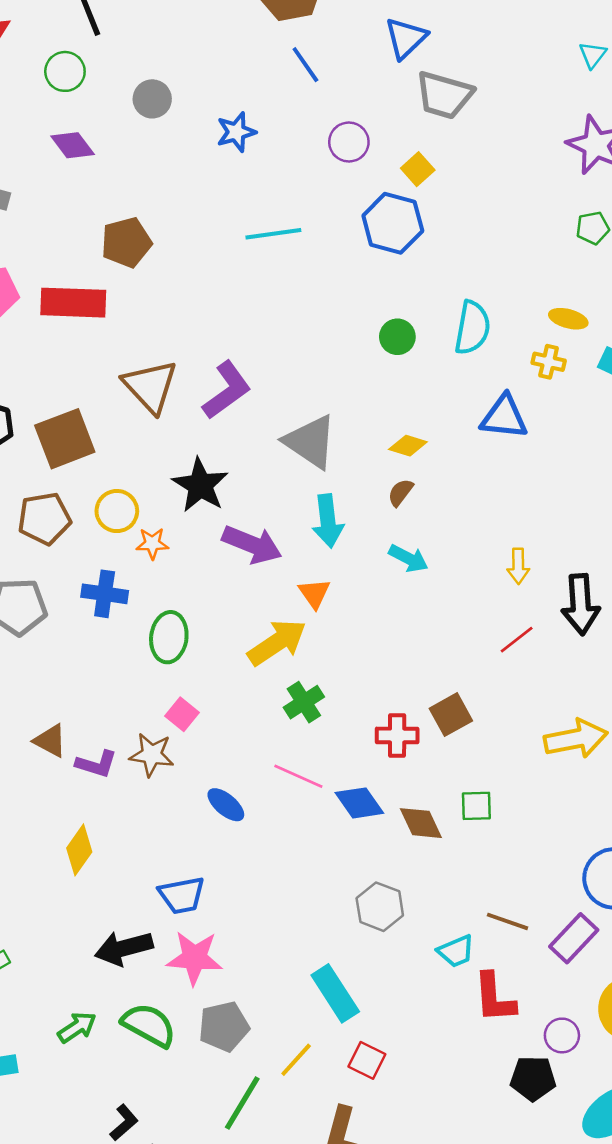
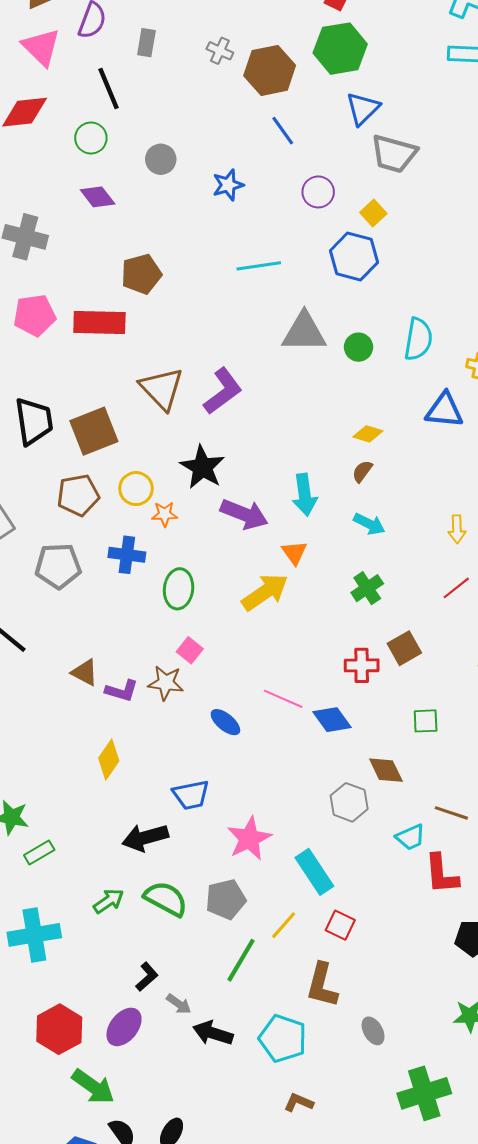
gray triangle: (310, 442) -> (304, 332), moved, turned -33
green cross: (304, 702) -> (367, 588), moved
brown diamond: (421, 823) -> (386, 770), moved
pink star: (195, 958) -> (249, 839), moved, turned -30

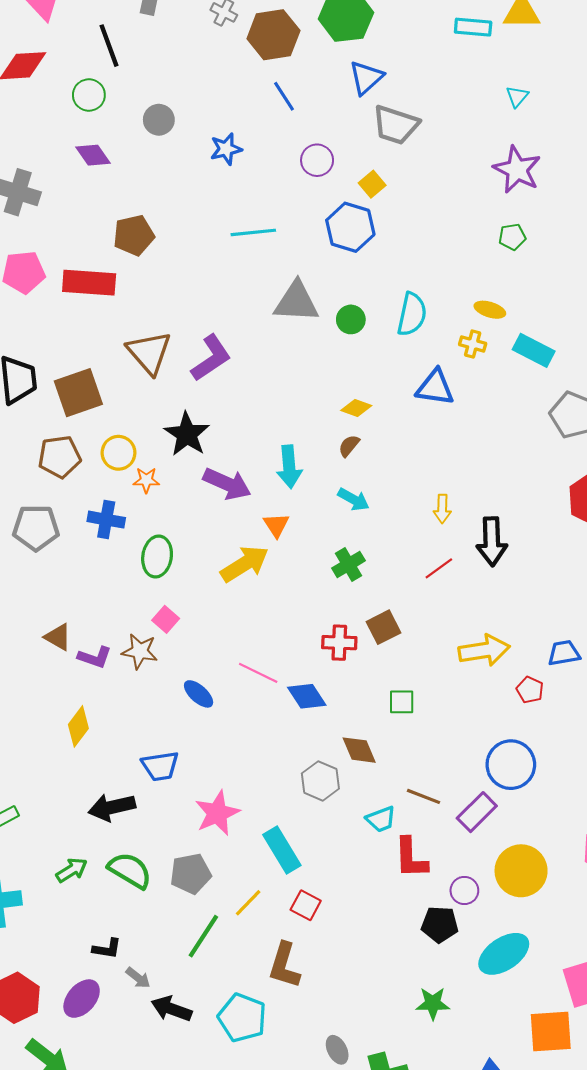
black L-shape: (147, 977) -> (107, 949), turned 48
gray ellipse: (373, 1031) -> (337, 1050), moved

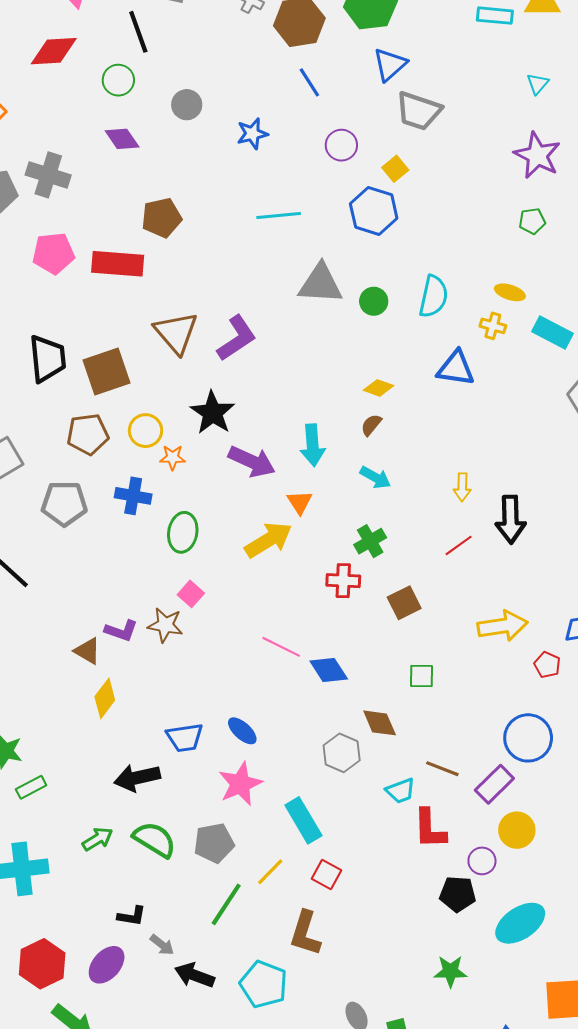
brown triangle: (58, 637) -> (88, 651), moved
red cross: (339, 643) -> (343, 581), moved
blue ellipse: (199, 694) -> (242, 731), moved
yellow circle: (521, 871) -> (517, 830), moved, size x0.7

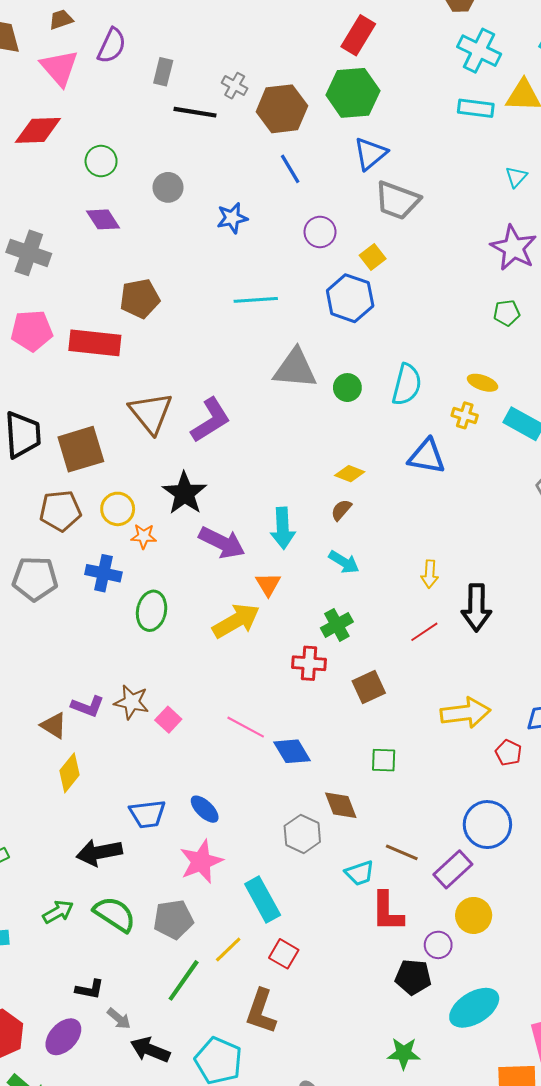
black line: (138, 32) -> (195, 112), moved, turned -63
pink square: (191, 594) -> (168, 720), moved

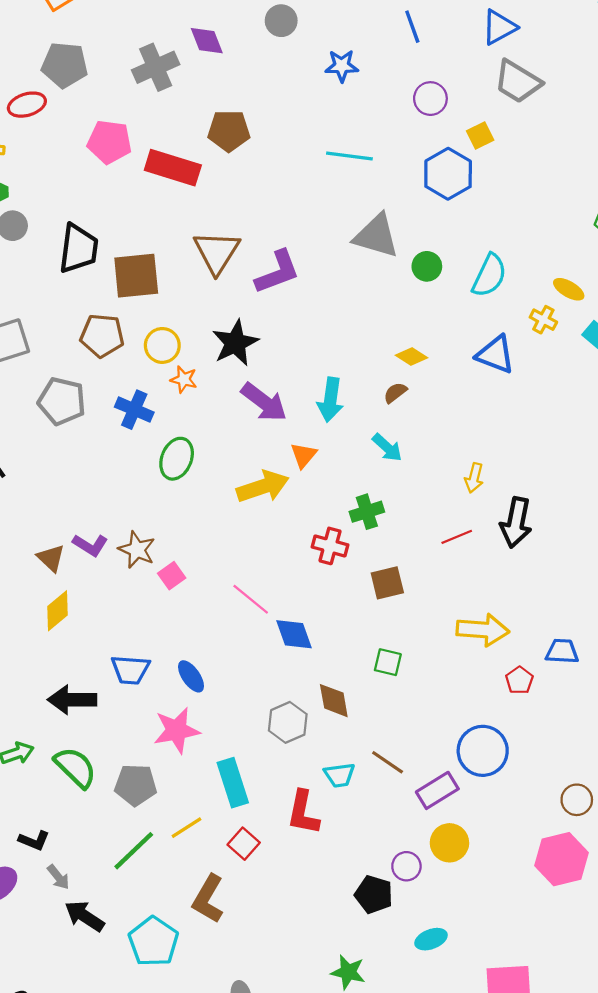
gray cross: (29, 253) -> (156, 67), moved, turned 36
red L-shape: (387, 912) -> (303, 813), moved
cyan ellipse: (474, 1008) -> (431, 939), size x0.6

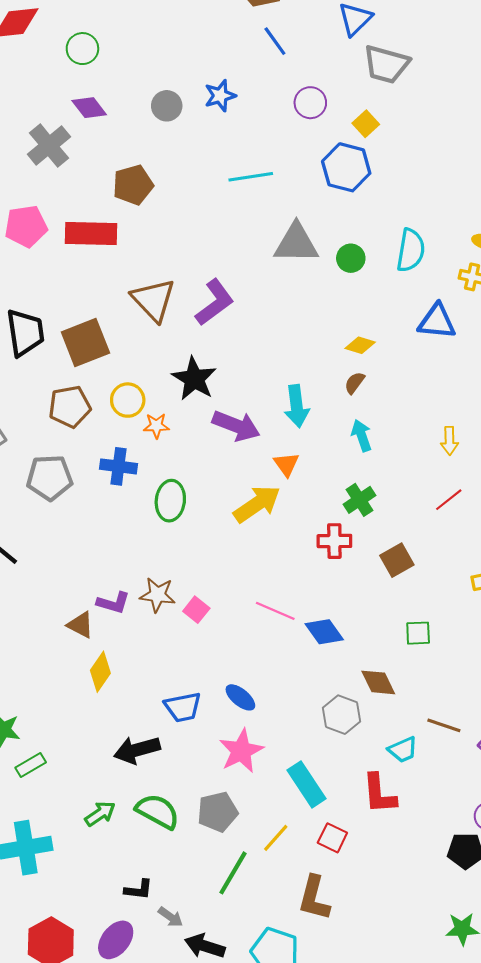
gray circle: (281, 21) -> (167, 106), moved
cyan arrow: (387, 448) -> (362, 436), turned -136

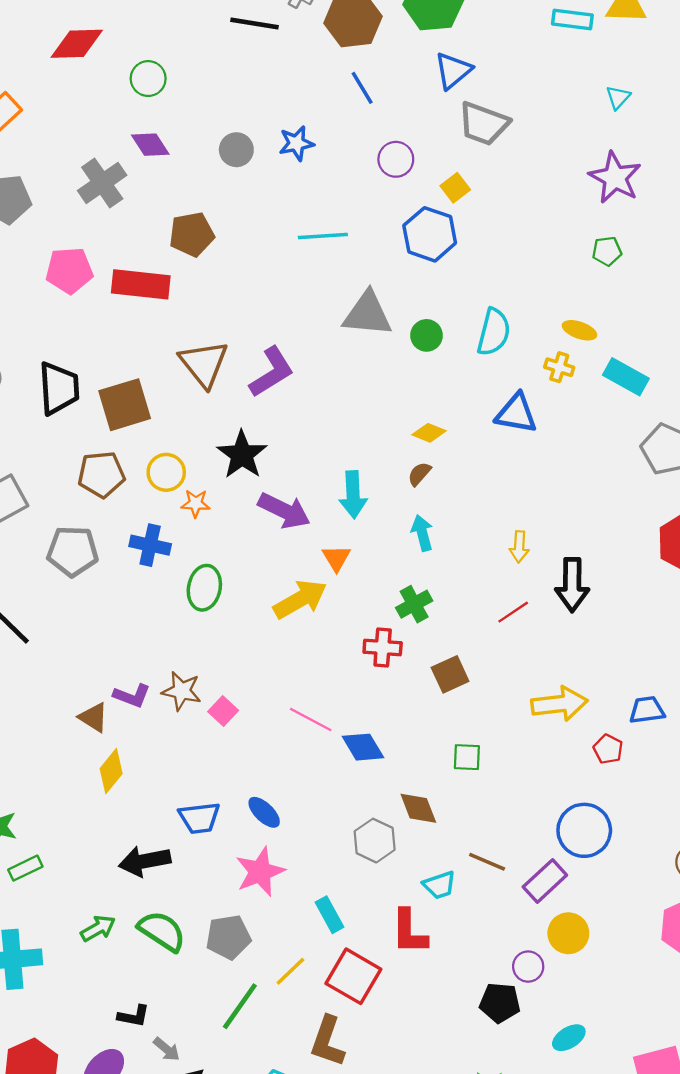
cyan rectangle: (307, 784) -> (329, 915), size x0.7
red square: (332, 838) -> (353, 976), size x1.6

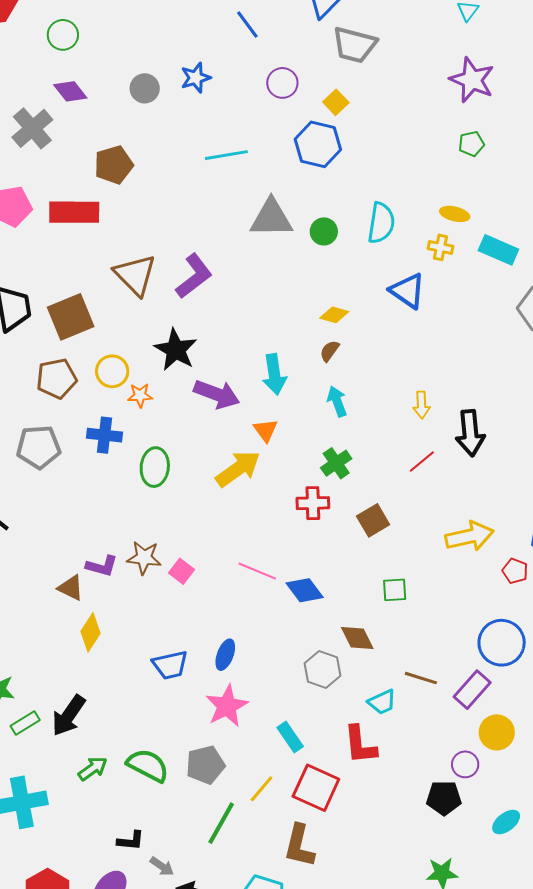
blue triangle: (516, 413) -> (407, 291), turned 30
blue ellipse: (264, 812) -> (225, 655), turned 72
black arrow: (145, 861) -> (69, 716), moved, turned -39

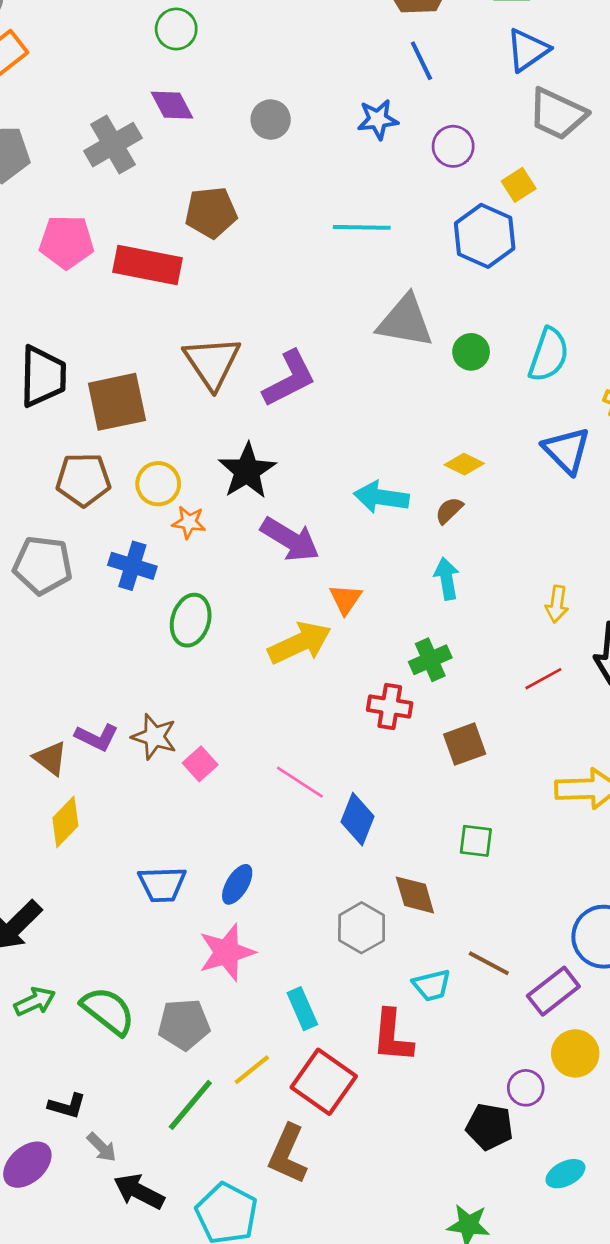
blue star: (196, 78) -> (378, 119), moved
cyan arrow: (274, 374) -> (381, 497), moved, turned 96
blue diamond: (305, 590) -> (357, 819), turned 48

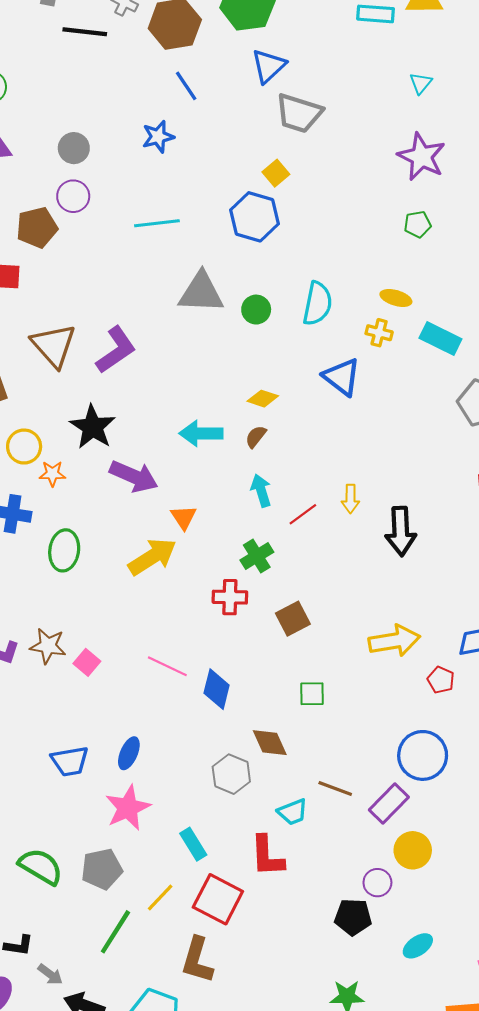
purple circle: (453, 146) -> (73, 196), moved
red line: (543, 679) -> (303, 514), moved

